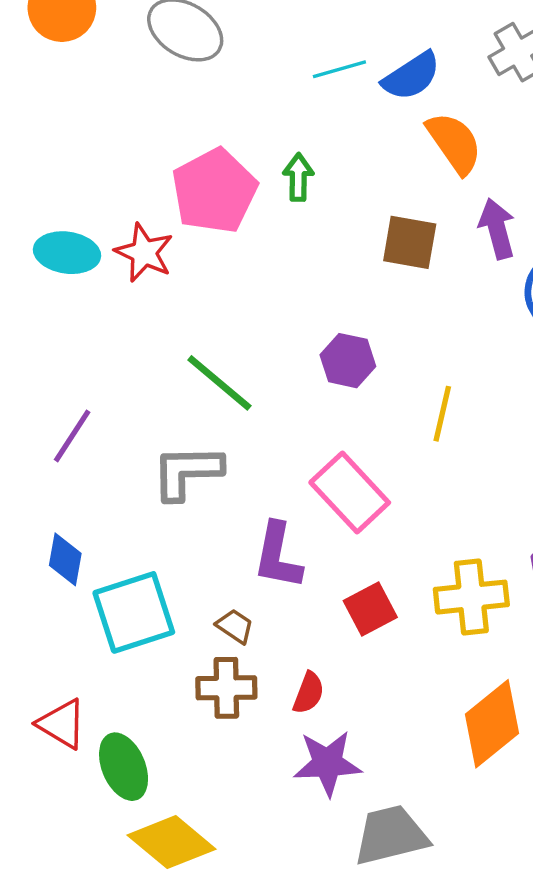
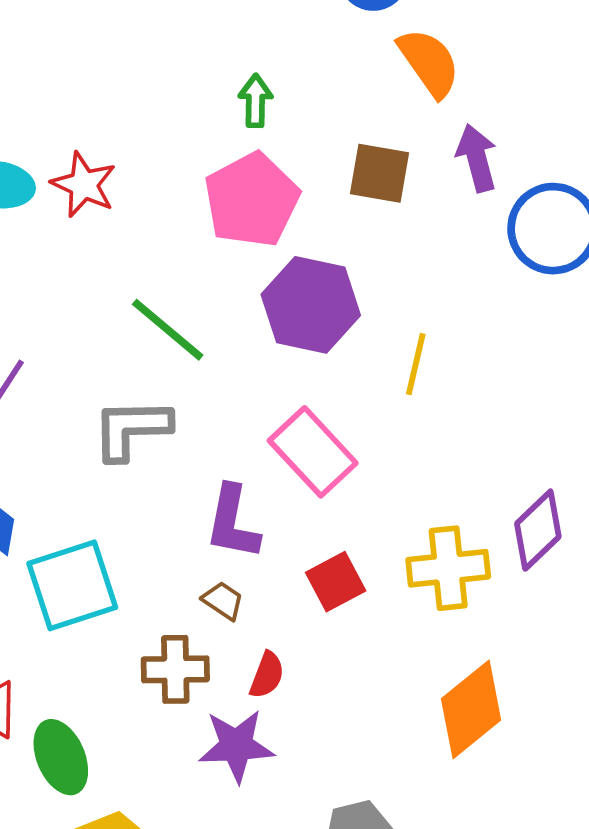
pink pentagon: (214, 191) -> (252, 200), moved
purple hexagon: (348, 361) -> (311, 305), size x1.6
brown trapezoid: (235, 626) -> (223, 601), moved
purple star: (327, 763) -> (236, 746), moved

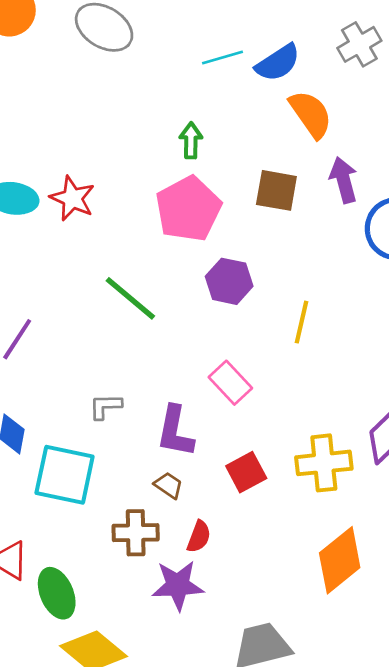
purple hexagon: (311, 305) -> (229, 281), size x0.7
gray L-shape: (131, 429) -> (105, 406), moved, size x0.6
pink rectangle: (313, 452) -> (230, 383), size x0.7
cyan square: (72, 585) -> (65, 475), turned 30

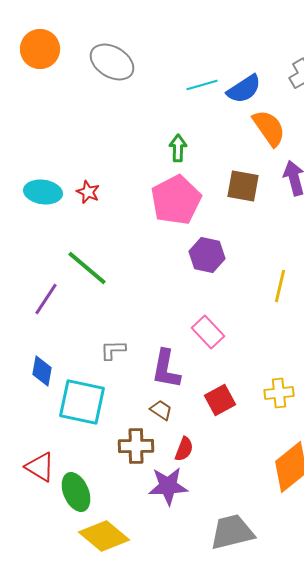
red star: (72, 198) -> (88, 192), size x0.7
green line: (130, 298) -> (87, 268), moved
yellow line: (301, 322) -> (280, 286), moved
yellow cross: (324, 463) -> (279, 393), size x0.7

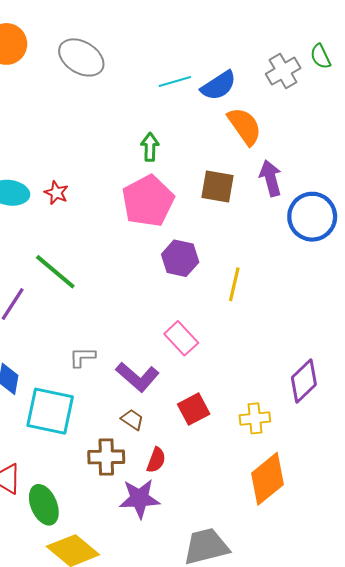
yellow line: (280, 286) -> (234, 284), moved
purple L-shape: (166, 369) -> (137, 377), turned -60
yellow cross: (279, 393) -> (255, 418), moved

